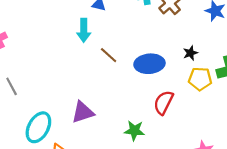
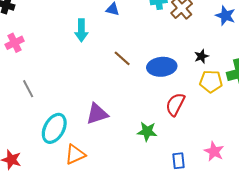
cyan arrow: (84, 30) -> (81, 30), moved

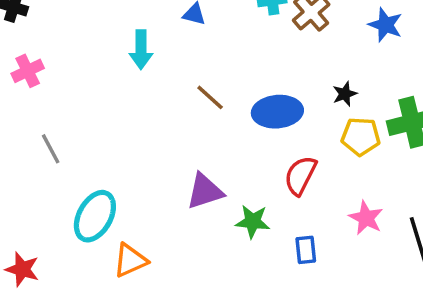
purple triangle: (97, 114) -> (205, 191), moved
pink star: (214, 151) -> (366, 218), moved
blue rectangle: (178, 161) -> (306, 250), moved

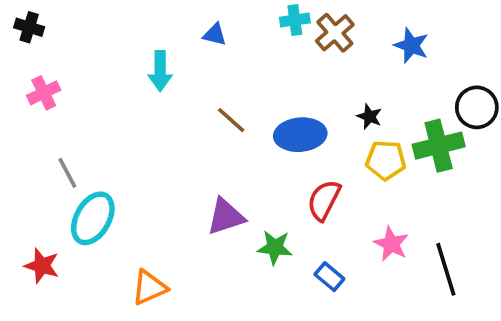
black star: (345, 94) -> (369, 116), turned -30
cyan ellipse: (95, 216) -> (93, 218), moved
blue rectangle: (306, 250) -> (329, 277), turned -44
red star: (22, 269) -> (42, 266), moved

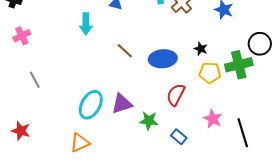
cyan ellipse: (93, 218) -> (91, 105), moved

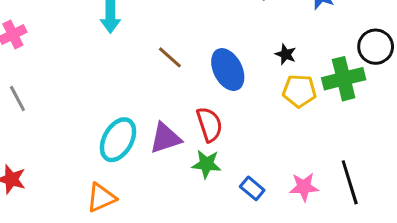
blue ellipse: (163, 59) -> (228, 70), turned 68
gray line: (35, 80) -> (17, 98), moved
red semicircle: (176, 95) -> (209, 124), moved, turned 135
pink star: (213, 119) -> (304, 187), moved, turned -30

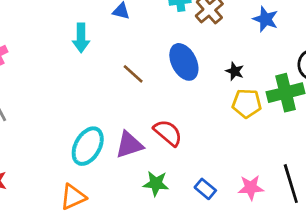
blue ellipse: (228, 70) -> (184, 62), moved
red semicircle: (209, 124) -> (168, 133), turned -32
green star: (206, 164) -> (156, 184), moved

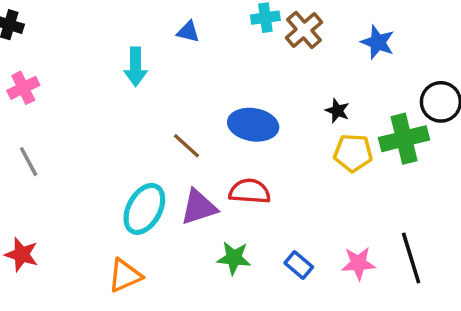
blue ellipse: (184, 62) -> (253, 125), moved, turned -54
brown line: (133, 74) -> (186, 146), moved
red semicircle: (168, 133) -> (250, 191), turned -36

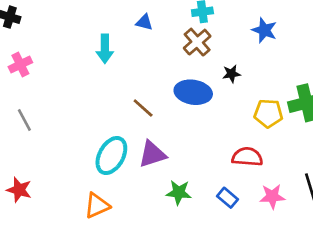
brown cross: (304, 30) -> (197, 42), moved
blue star: (378, 42) -> (264, 30), moved
black star: (337, 111) -> (231, 74), moved, turned -30
red semicircle: (250, 191) -> (247, 157), moved

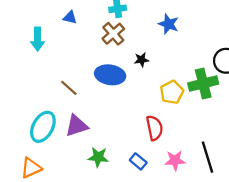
yellow pentagon: (268, 113) -> (172, 92), turned -30
red semicircle: (247, 157) -> (154, 128), turned 75

